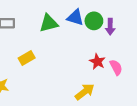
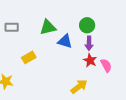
blue triangle: (75, 17) -> (65, 41), moved
purple arrow: (110, 27) -> (89, 43), moved

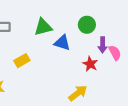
purple arrow: (89, 43) -> (103, 45), moved
pink semicircle: (106, 65) -> (115, 53), moved

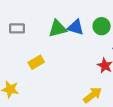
blue triangle: (62, 43) -> (76, 27), moved

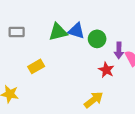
green circle: (102, 26) -> (97, 39), moved

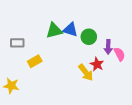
gray rectangle: (17, 32) -> (17, 43), moved
yellow arrow: (94, 100) -> (86, 72), moved, turned 90

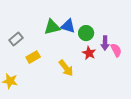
gray rectangle: (17, 43) -> (16, 39), turned -40
red star: (97, 64) -> (89, 53), moved
yellow arrow: (86, 72) -> (66, 68), moved

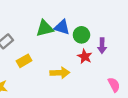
pink semicircle: (116, 50) -> (114, 85), moved
yellow arrow: (66, 68) -> (60, 73), turned -54

